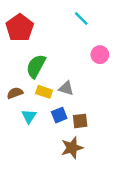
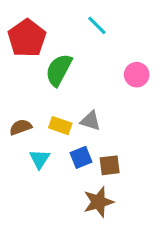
cyan line: (81, 19) -> (97, 25), moved
green semicircle: (36, 66) -> (59, 70), moved

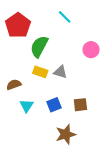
gray triangle: (91, 121) -> (60, 72), moved
yellow rectangle: (60, 126) -> (40, 72), moved
brown square: (110, 165) -> (80, 105), moved

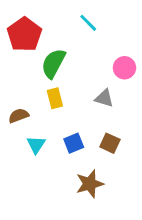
yellow rectangle: (40, 72) -> (55, 98), turned 56
gray triangle: (60, 72) -> (104, 98), moved
brown square: (80, 105) -> (110, 143), turned 32

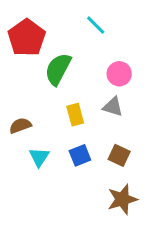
pink circle: (124, 68) -> (119, 74), moved
yellow rectangle: (55, 98) -> (75, 115), moved
brown star: (90, 184) -> (122, 199), moved

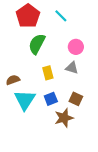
red pentagon: (27, 38) -> (28, 16), moved
cyan triangle: (39, 157) -> (25, 100), size x1.6
brown star: (122, 199) -> (64, 118), moved

